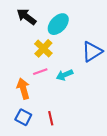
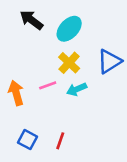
yellow cross: (43, 48) -> (69, 63), moved
orange arrow: (23, 89) -> (16, 93), moved
red line: (51, 118) -> (60, 141), turned 32

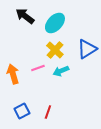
blue square: (28, 140) -> (22, 111), turned 35

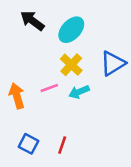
blue square: (22, 111) -> (28, 144), turned -35

